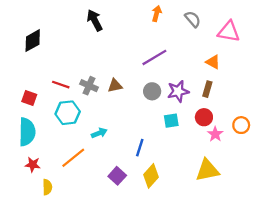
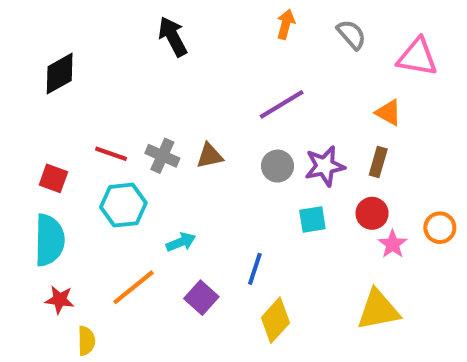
purple square: (117, 176) -> (201, 298), moved

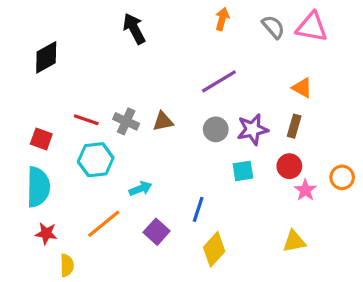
pink triangle: (417, 57) -> (312, 27), moved
yellow triangle: (378, 310) -> (294, 241), size x0.7

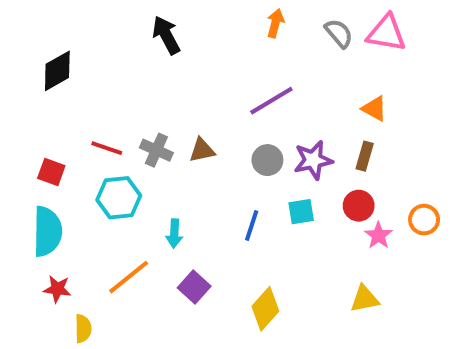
cyan arrow: (141, 189) -> (174, 233), turned 115
blue line: (198, 209) -> (252, 225), moved

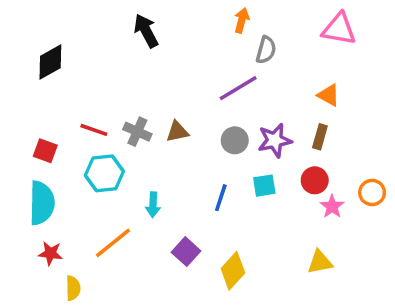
gray semicircle: (339, 33) -> (266, 50), moved, turned 56
purple square: (194, 287) -> (186, 252), moved

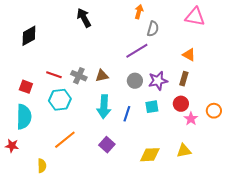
cyan arrow: (153, 205) -> (104, 107), moved, size x1.6
red star: (50, 253) -> (12, 146), moved
yellow diamond: (233, 271) -> (150, 155), moved, turned 45

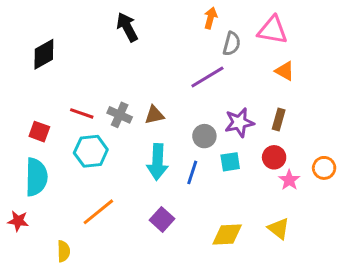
pink triangle: (195, 17) -> (273, 30), moved
orange triangle: (189, 55) -> (285, 71), moved
gray circle: (135, 81) -> (204, 136), moved
yellow triangle: (184, 151) -> (279, 228), turned 49

